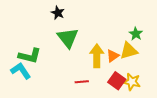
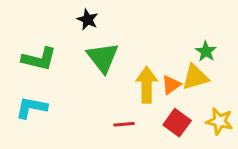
green L-shape: (30, 56) -> (39, 59), moved
cyan L-shape: (21, 71) -> (31, 108), turned -45
yellow star: (132, 82) -> (220, 121), moved

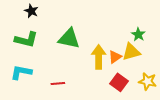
black star: (88, 20) -> (31, 11), moved
green triangle: (103, 57) -> (69, 39), turned -40
red line: (124, 124) -> (58, 83), moved

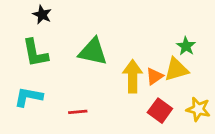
green L-shape: (26, 40) -> (35, 53), turned 65

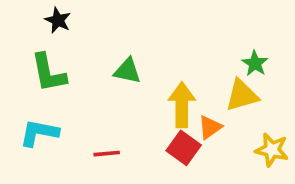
green triangle: (93, 52) -> (127, 71), size x0.7
orange triangle: (154, 76) -> (210, 127), moved
red square: (160, 111) -> (184, 148), moved

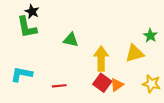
green star: (255, 63) -> (150, 36), moved
green L-shape: (49, 73) -> (27, 27), moved
orange triangle: (210, 127) -> (117, 85), moved

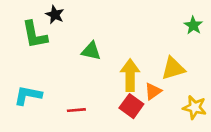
black star: (32, 11) -> (55, 15), moved
green star: (150, 36) -> (193, 25), moved
orange triangle: (117, 85) -> (153, 91), moved

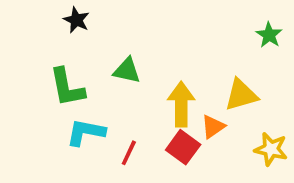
green L-shape: (35, 35) -> (67, 87), moved
cyan L-shape: (28, 95) -> (86, 132), moved
red line: (76, 110) -> (129, 153), moved, turned -60

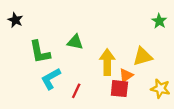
black star: (76, 20) -> (15, 20), moved
cyan L-shape: (86, 132) -> (51, 79), turned -40
red square: (183, 147) -> (119, 89), moved, turned -30

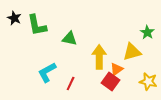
green star: (159, 21) -> (147, 32), moved
green L-shape: (40, 52) -> (37, 25), moved
red square: (119, 89) -> (110, 81), turned 30

